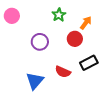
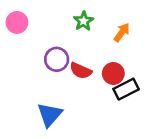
red circle: (75, 39) -> (113, 73), moved
red semicircle: (63, 72) -> (81, 71), moved

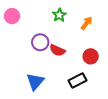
red circle: (113, 73) -> (91, 56), moved
black rectangle: (126, 89) -> (77, 81), moved

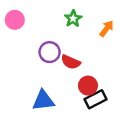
red circle: (91, 56) -> (88, 86), moved
blue triangle: (35, 82) -> (43, 100), turned 42

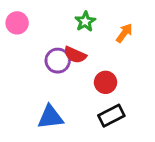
red semicircle: (71, 62) -> (75, 55), moved
red circle: (88, 86) -> (106, 82), moved

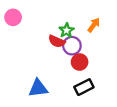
green star: (85, 21) -> (66, 30), moved
purple circle: (58, 61) -> (72, 46), moved

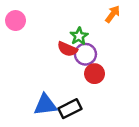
orange arrow: (94, 25) -> (113, 14), moved
black rectangle: (84, 87) -> (70, 109), moved

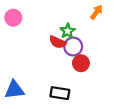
blue triangle: (45, 105) -> (14, 90), moved
black rectangle: (70, 109) -> (60, 93), turned 36

